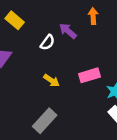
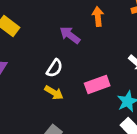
white semicircle: (47, 42) -> (55, 68), moved

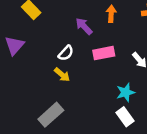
pink rectangle: (97, 85) -> (104, 53), moved

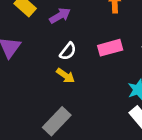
purple arrow: (84, 26) -> (60, 16), moved, turned 108

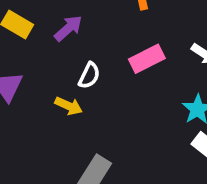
yellow arrow: (66, 76) -> (69, 106), moved

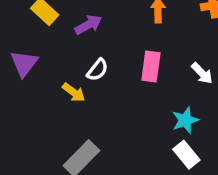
pink rectangle: (147, 59) -> (151, 66), turned -68

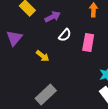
white semicircle: (97, 70) -> (65, 35), moved

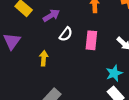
yellow arrow: (43, 56) -> (44, 58), turned -120

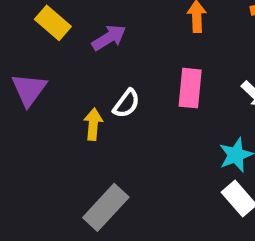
white semicircle: (66, 34) -> (126, 104), moved

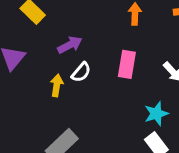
purple arrow: (109, 38) -> (70, 45), moved

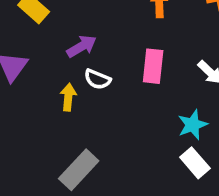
white semicircle: (81, 72) -> (97, 79), turned 75

